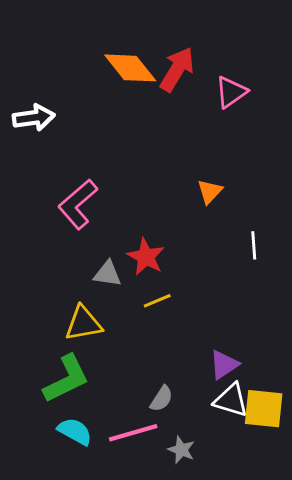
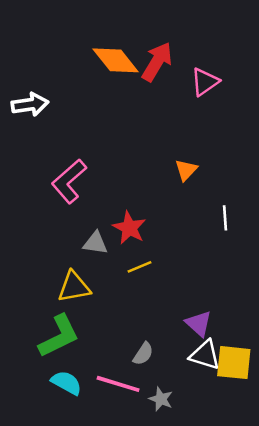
purple triangle: (224, 365) -> (199, 324), turned -44
pink line: (133, 433) -> (118, 384), turned 33

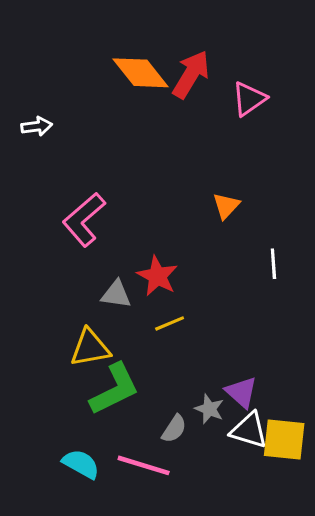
white arrow: (30, 104) -> (37, 126), size x0.7
green L-shape: (59, 336) -> (115, 389), moved
gray star: (161, 399) -> (209, 409), moved

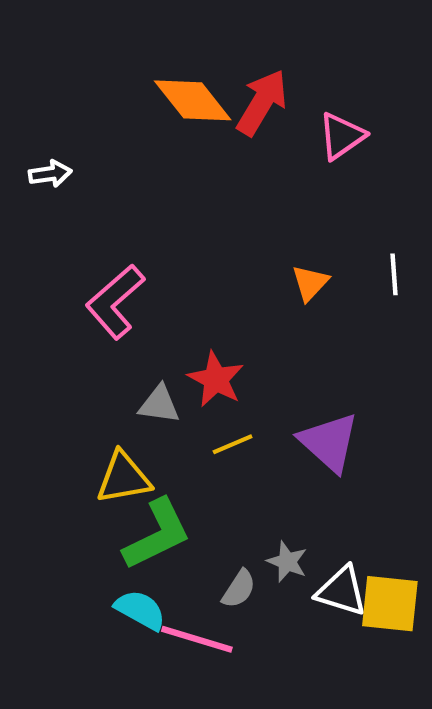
white line: (273, 264) -> (394, 274), moved
purple triangle: (241, 392) -> (329, 442), moved, size x1.4
cyan semicircle: (81, 464) -> (140, 610), moved

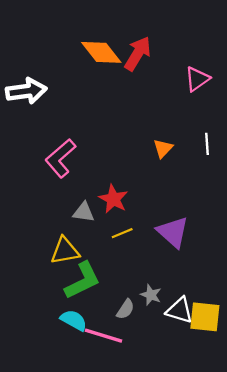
pink triangle: (342, 136) -> (197, 79), moved
white arrow: (50, 174) -> (26, 91), size x1.8

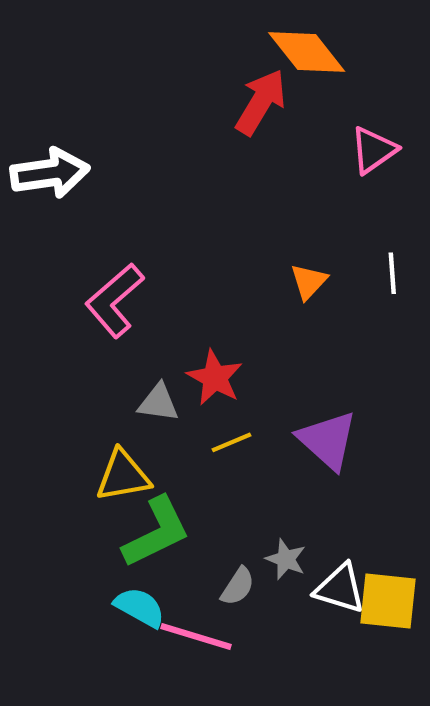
orange diamond: (101, 52) -> (307, 52), moved

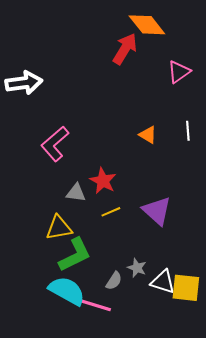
orange triangle: (309, 282) -> (148, 135), turned -42
cyan semicircle: (140, 607) -> (67, 291), size x1.5

